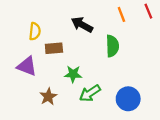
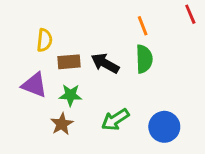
orange line: (121, 14) -> (143, 26), moved
black arrow: (82, 25) -> (105, 63), moved
green star: (73, 74) -> (70, 95), moved

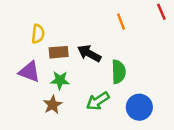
green semicircle: (144, 59) -> (119, 72), moved

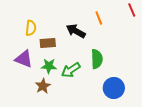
black arrow: (89, 53) -> (76, 31), moved
green arrow: (98, 101) -> (71, 70), moved

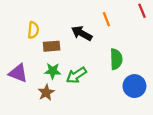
purple triangle: (24, 59) -> (18, 73), moved
green semicircle: (97, 59) -> (116, 59), moved
blue circle: (114, 88) -> (134, 86), moved

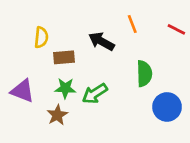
red line: (142, 11) -> (176, 29), moved, turned -40

